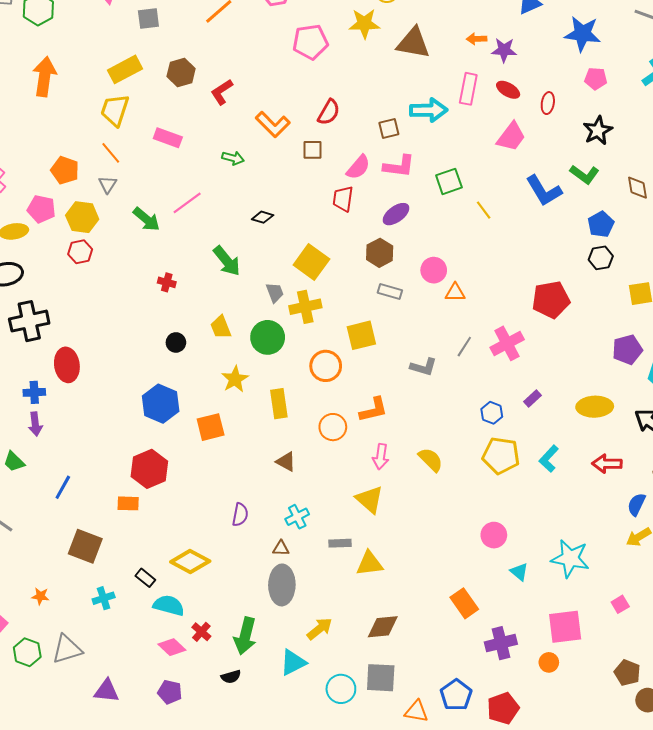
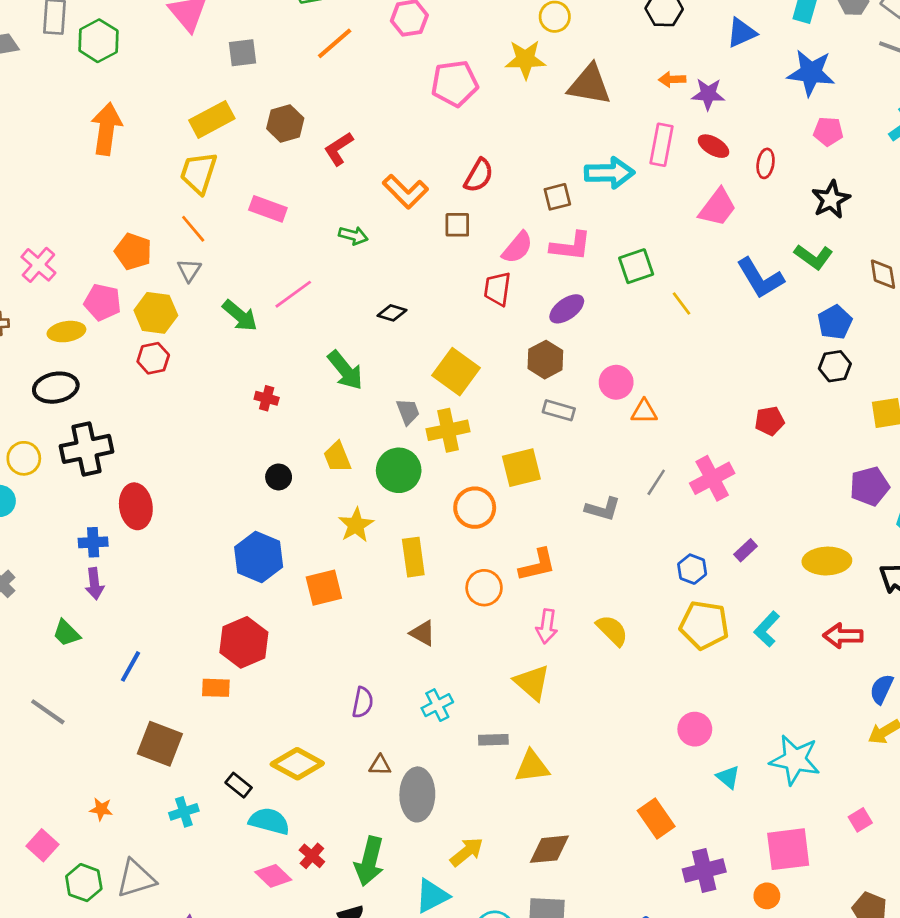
red pentagon: (551, 300) -> (770, 421), size x0.6
brown triangle: (281, 548) -> (380, 765), moved

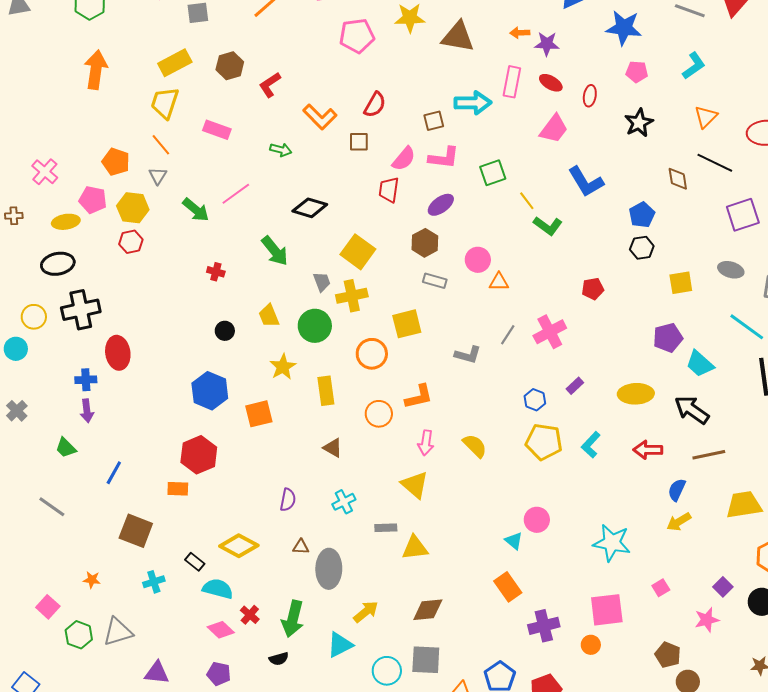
green L-shape: (814, 257) -> (548, 226), moved
black diamond: (392, 313) -> (310, 208), size x1.6
cyan triangle: (728, 777) -> (514, 541), moved

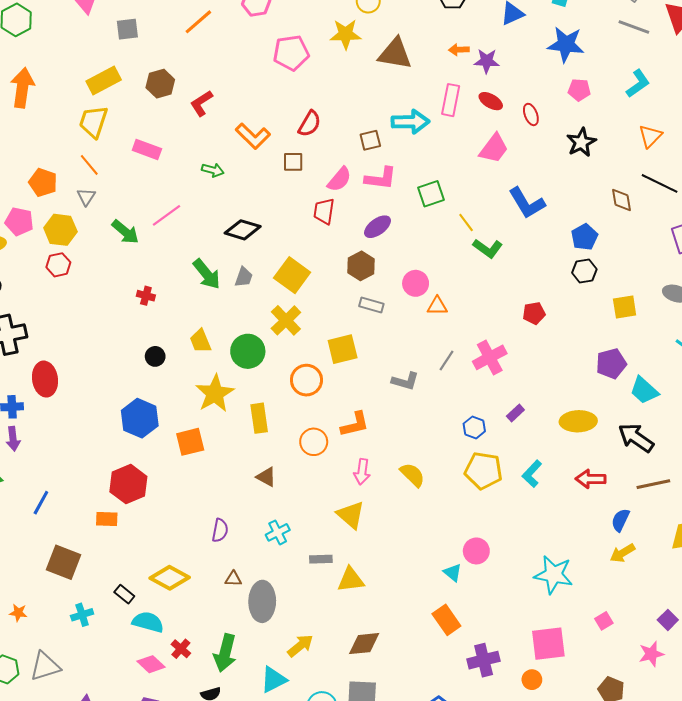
red ellipse: (590, 96) -> (531, 114), turned -30
gray trapezoid: (322, 282) -> (244, 277), moved, turned 40
yellow cross: (352, 296) -> (286, 320), turned -32
yellow star: (283, 367) -> (215, 393), size x1.4

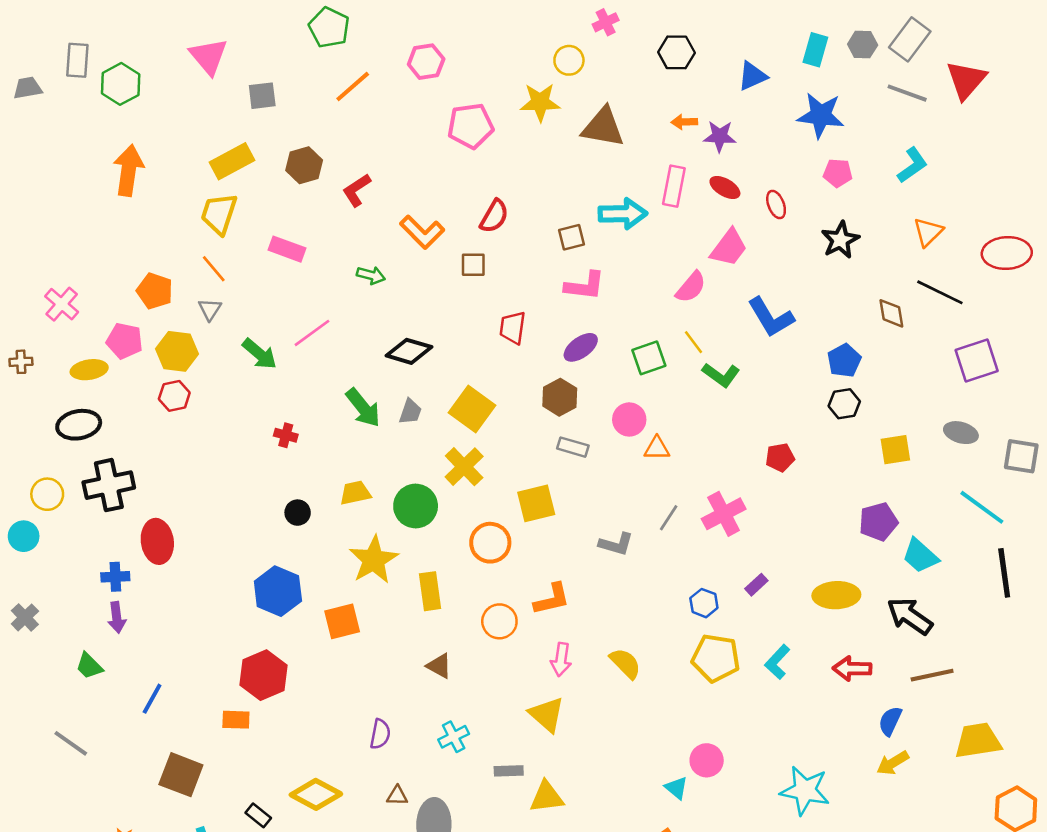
pink semicircle: (339, 179) -> (691, 287), moved
green square: (431, 194) -> (649, 358), moved
yellow trapezoid: (200, 341) -> (355, 493), turned 100

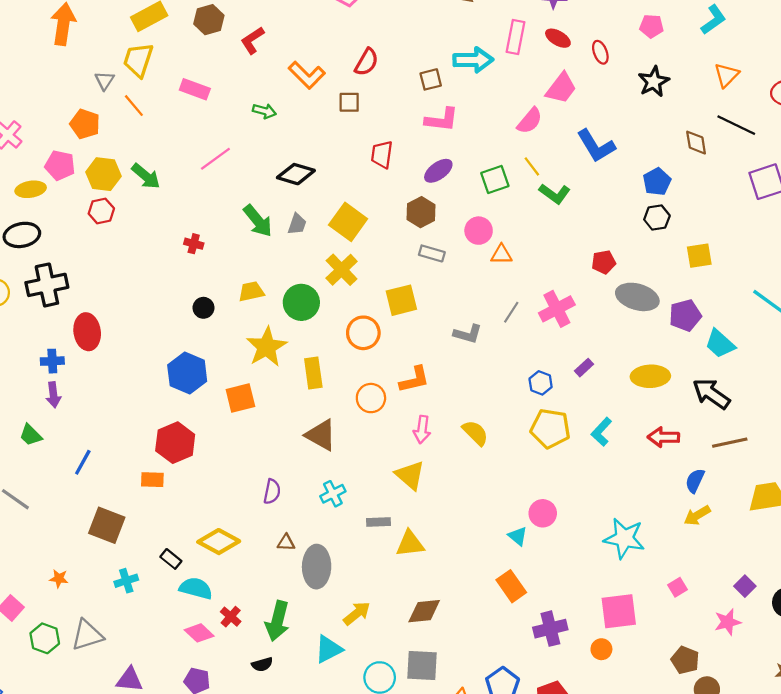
gray triangle: (210, 309) -> (105, 81), moved
green arrow: (260, 354) -> (146, 176), moved
gray ellipse: (961, 433) -> (637, 297), moved, size x1.5
brown triangle: (439, 666) -> (321, 435), size x1.5

